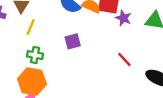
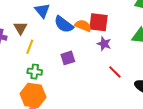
purple star: (123, 18) -> (104, 44), moved

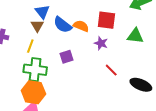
red square: (99, 22) -> (106, 20), moved
brown triangle: (20, 28) -> (37, 26), moved
green cross: (35, 72) -> (35, 70), size x1.6

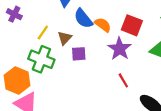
brown triangle: (37, 26) -> (65, 38), moved
purple star: (101, 43) -> (120, 49), size x1.5
orange hexagon: (33, 92) -> (17, 80), moved

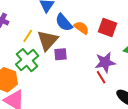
brown triangle: (65, 38) -> (47, 40), size x1.6
purple star: (120, 49) -> (105, 62), moved, turned 30
green cross: (41, 59) -> (27, 60), turned 30

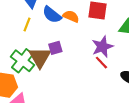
yellow line: (28, 36) -> (27, 24), moved
brown triangle: (47, 40) -> (40, 57), moved

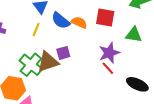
brown triangle: (40, 57) -> (48, 62), turned 40

